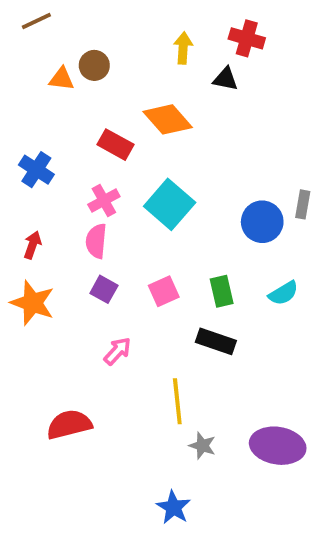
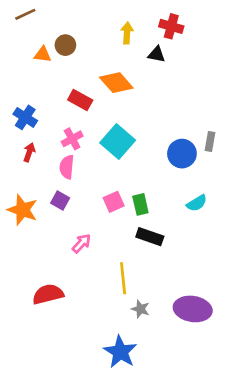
red arrow: (33, 245) -> (29, 152), moved
purple square: (104, 289) -> (60, 200), moved
green rectangle: (222, 291) -> (140, 204), moved
blue star: (173, 507) -> (120, 352), size x1.4

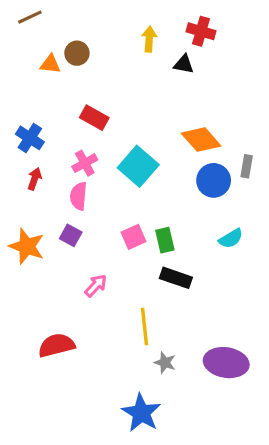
orange diamond: (116, 83) -> (201, 140), moved

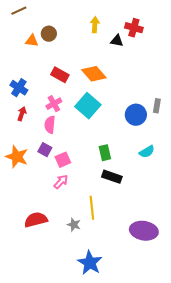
red cross: (201, 31) -> (134, 28), moved
orange diamond: (201, 140) -> (94, 74), moved
pink square: (133, 237) -> (63, 160), moved
gray star: (165, 363) -> (74, 225), moved

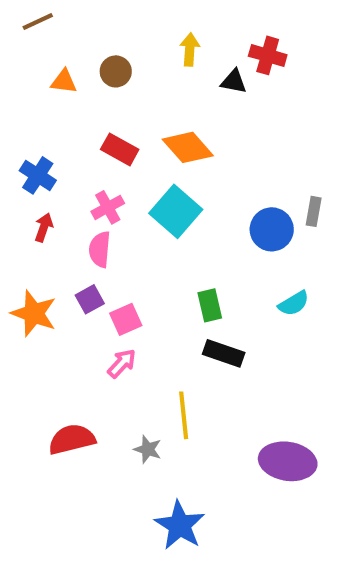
brown circle: (49, 34) -> (116, 71), moved
purple square: (45, 150) -> (90, 299), turned 32

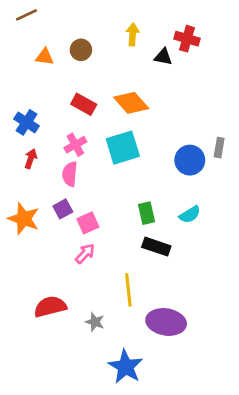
cyan square: (176, 211) -> (123, 148), turned 32
cyan semicircle: (294, 303) -> (190, 215), moved
gray star: (148, 449) -> (95, 322), moved
purple ellipse: (288, 461) -> (166, 322), moved

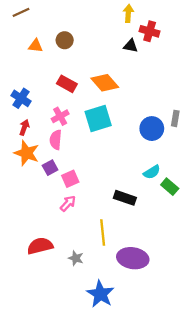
yellow arrow: (133, 34) -> (128, 13), moved
green rectangle: (147, 213) -> (170, 187), moved, turned -36
orange star: (24, 219) -> (27, 153), moved

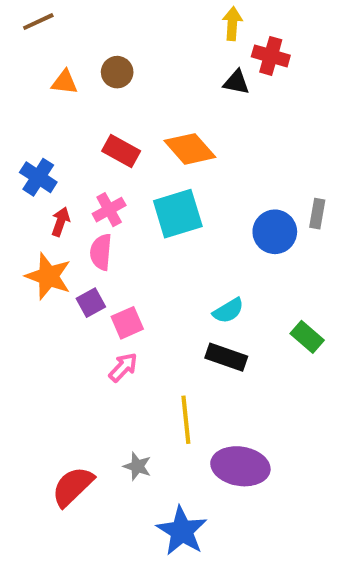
red arrow: (24, 127) -> (61, 222), moved
cyan semicircle: (152, 172) -> (228, 311), moved
red semicircle: (40, 246) -> (73, 487), moved, turned -30

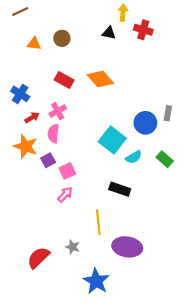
black triangle: (236, 82) -> (109, 33), moved
cyan square: (178, 214) -> (112, 140), moved, turned -35
red arrow: (61, 222) -> (32, 117), turned 40
cyan semicircle: (228, 311) -> (134, 157), moved
green rectangle: (307, 337) -> (165, 159), moved

